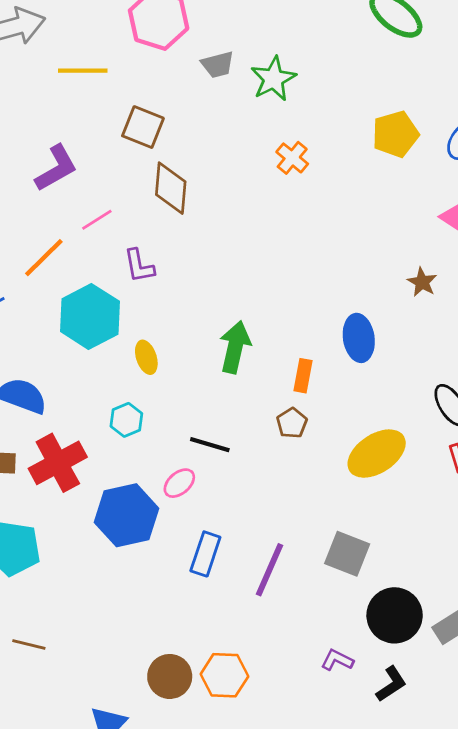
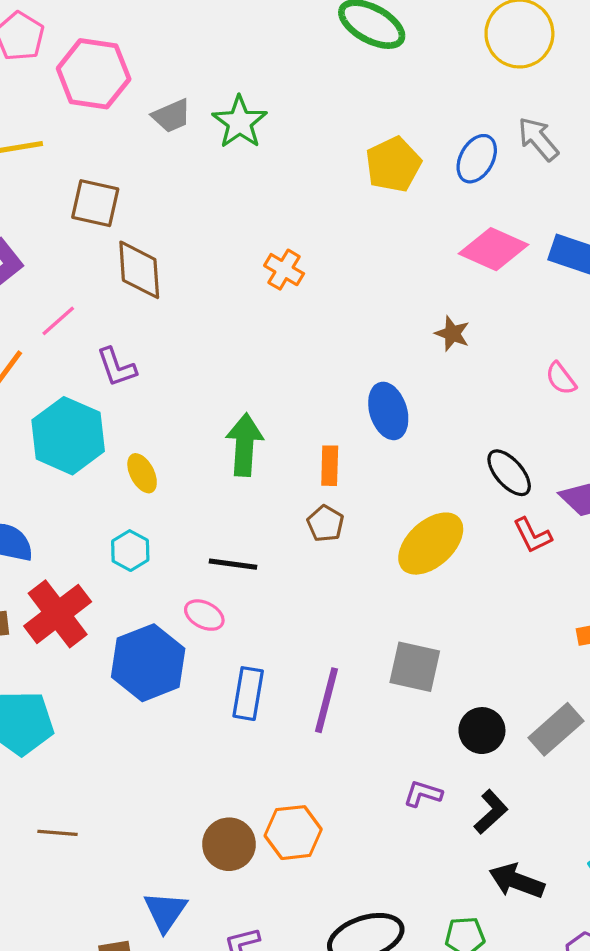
orange cross: (292, 158) -> (284, 270), moved
pink ellipse: (179, 483) -> (204, 615), turned 76
black circle: (395, 615) -> (482, 731), size x0.7

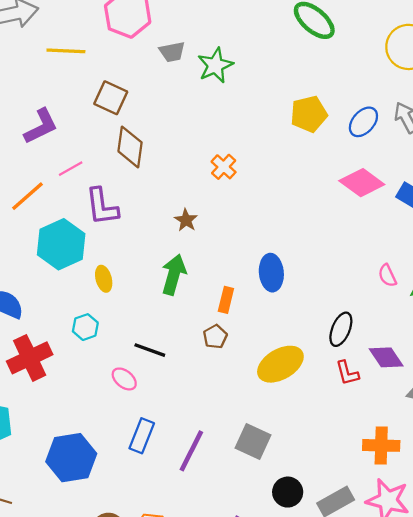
brown star: (452, 334) -> (186, 220), moved
purple L-shape: (117, 367) -> (102, 207), size x1.4
black ellipse: (509, 473) -> (341, 329), turned 52
blue hexagon: (148, 663) -> (71, 458), moved

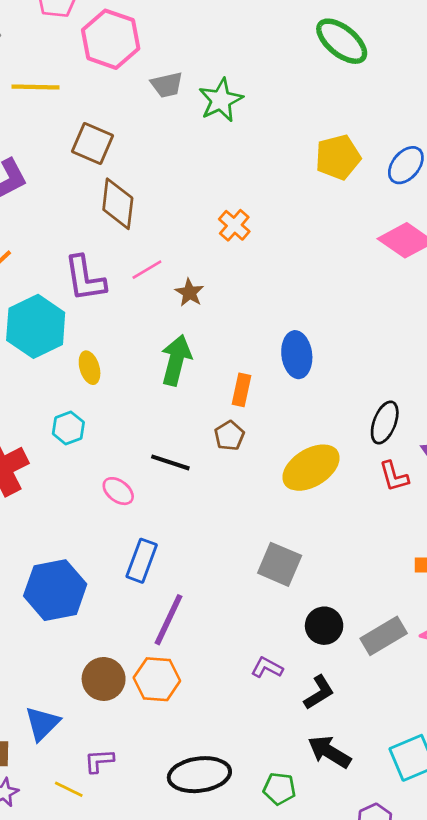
pink line: (71, 169) -> (147, 270), moved
black line: (150, 350) -> (170, 462), moved
purple line: (191, 451) -> (168, 620), moved

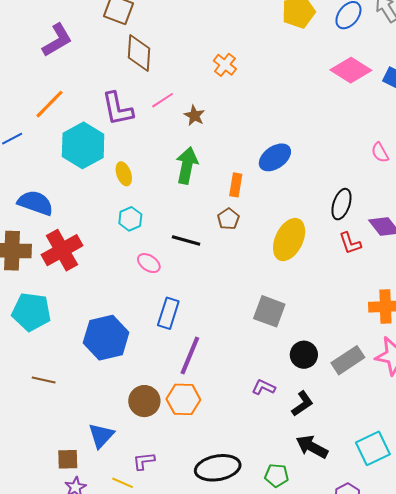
blue ellipse: (297, 355) -> (275, 157), turned 64
cyan hexagon: (68, 428) -> (130, 219), moved
yellow ellipse: (311, 468) -> (289, 240), turned -30

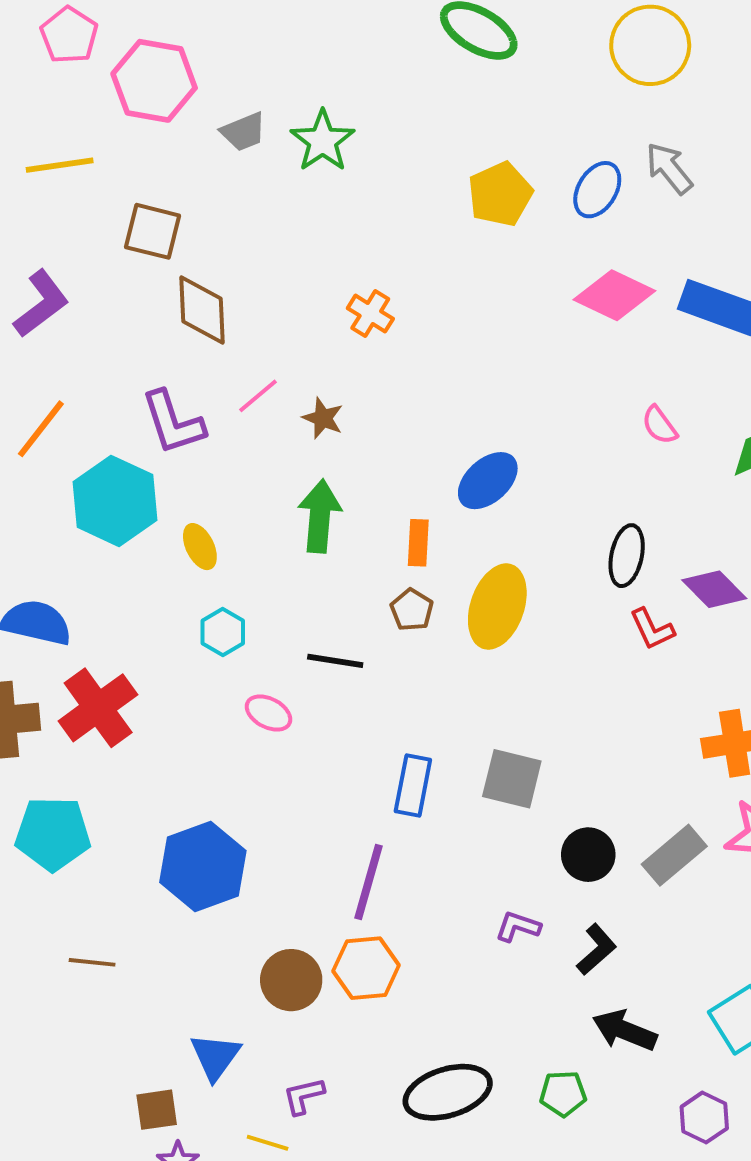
pink semicircle: (380, 152) -> (660, 425), moved
yellow ellipse: (289, 240) -> (497, 607), moved
blue rectangle: (168, 313) -> (413, 785), moved

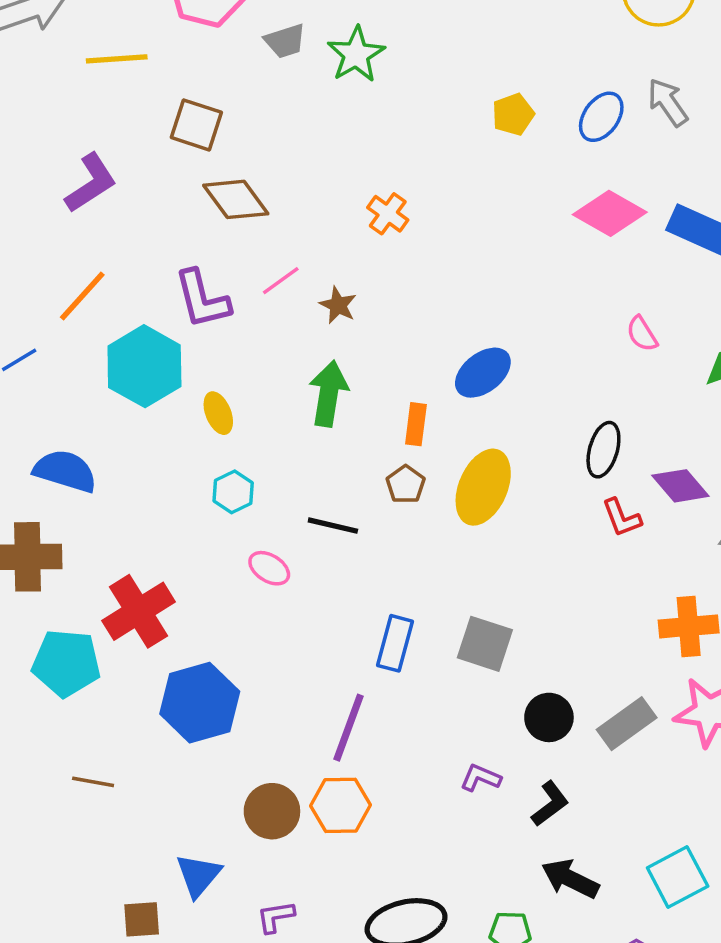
yellow pentagon: (500, 194) -> (513, 114), size x0.7
brown diamond: (202, 310) -> (236, 199), turned -38
red cross: (98, 708) -> (139, 611), moved

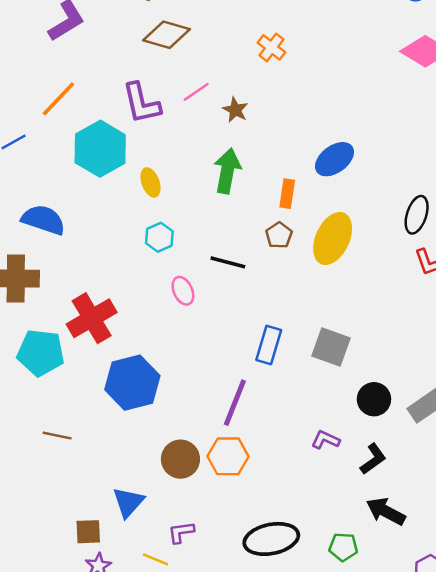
brown diamond: (236, 199) -> (167, 35), turned -39
pink ellipse: (269, 568) -> (183, 291), turned 32

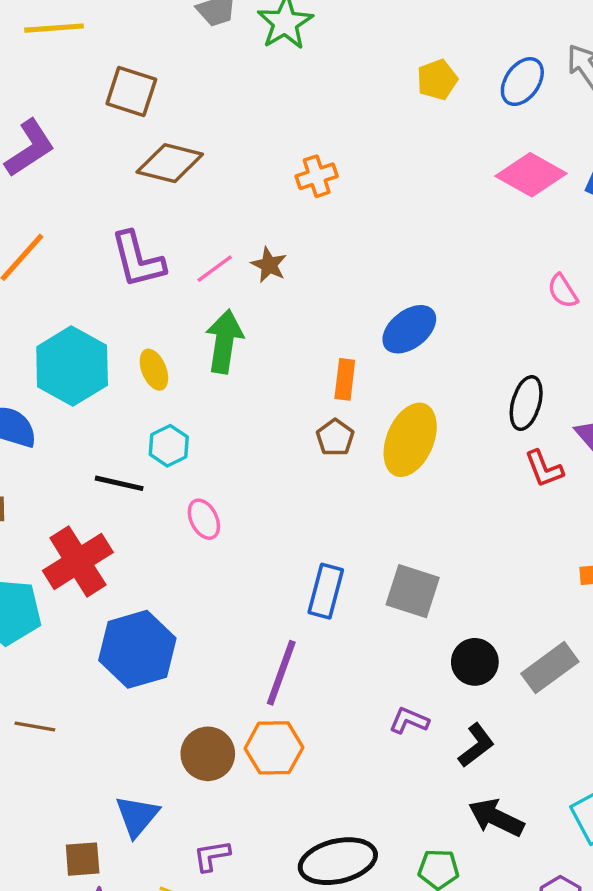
orange cross: (272, 47) -> (317, 176), turned 36
pink line: (196, 92) -> (215, 269), moved
cyan hexagon: (100, 149) -> (72, 366), moved
green arrow: (227, 171) -> (224, 341), moved
black line: (228, 262) -> (119, 483), moved

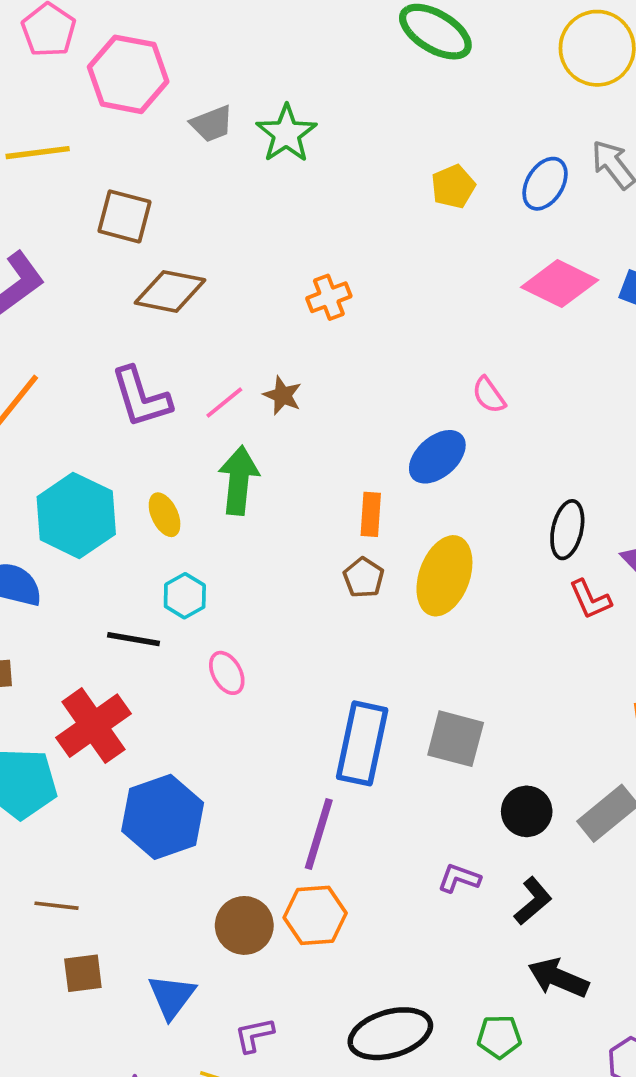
pink semicircle: (563, 291) -> (489, 395), moved
blue rectangle: (326, 591) -> (362, 743), size x1.4
brown square: (83, 859) -> (83, 973), moved

